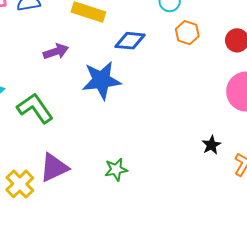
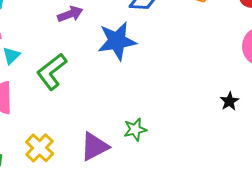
green L-shape: (35, 108) -> (52, 72), turned -90
purple triangle: (54, 168) -> (95, 147), moved

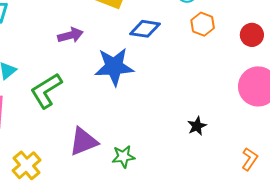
black star: (229, 101) -> (197, 126), moved
purple triangle: (95, 147) -> (83, 142), moved

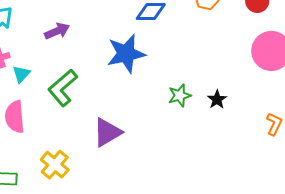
purple arrow: (70, 35) -> (57, 31), moved
green star: (123, 157) -> (180, 95), moved

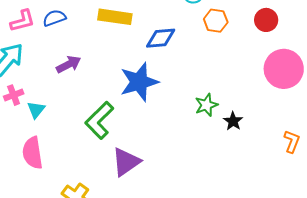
green L-shape: (63, 88) -> (99, 120), moved
green star: (180, 95) -> (206, 105), moved

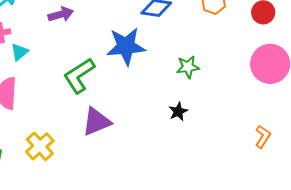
green star: (206, 105) -> (188, 67), moved
black star: (233, 121) -> (178, 111), moved

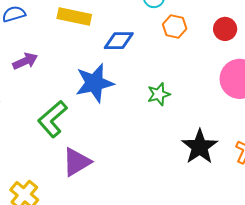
black star: (178, 111) -> (200, 147), moved, size x1.8

